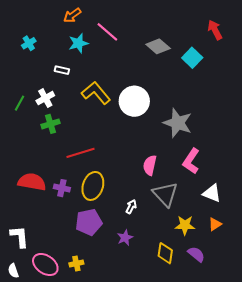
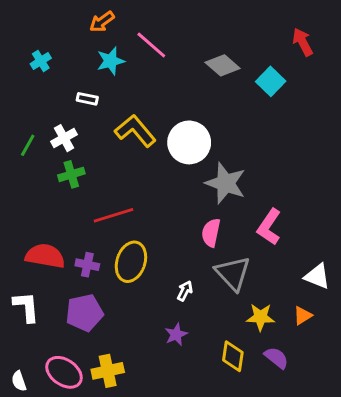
gray star: (178, 123) -> (226, 183), moved
white triangle: (212, 193) -> (317, 276), moved
purple pentagon: (89, 222) -> (84, 313), moved
white L-shape: (19, 237) -> (26, 307), moved
yellow cross: (76, 263) -> (108, 371), size x1.5

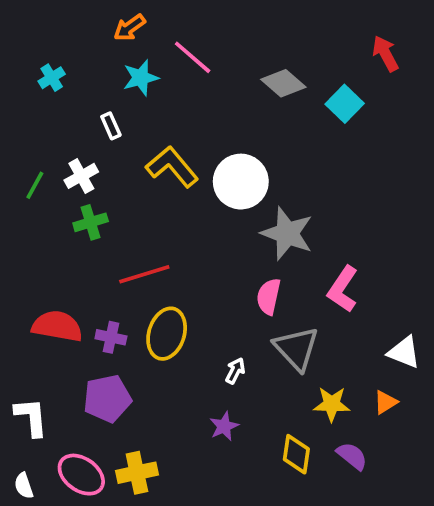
white rectangle: (87, 99) -> (111, 126), turned 54
white L-shape: (26, 307) -> (31, 417), moved

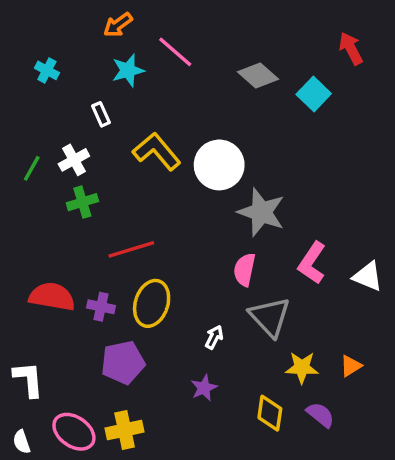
cyan cross: (52, 78) -> (47, 70), turned -30
white triangle: (404, 352) -> (368, 276), moved
purple pentagon: (107, 399) -> (123, 362), moved

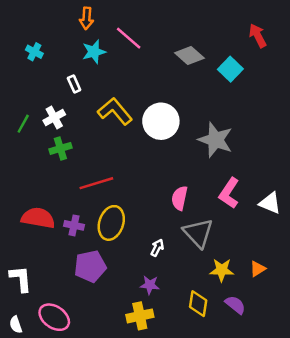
orange arrow: (118, 25) -> (86, 18), turned -50
gray star: (261, 212) -> (215, 140), moved
purple star: (204, 388) -> (150, 285), turned 30
yellow cross: (125, 430) -> (140, 316), moved

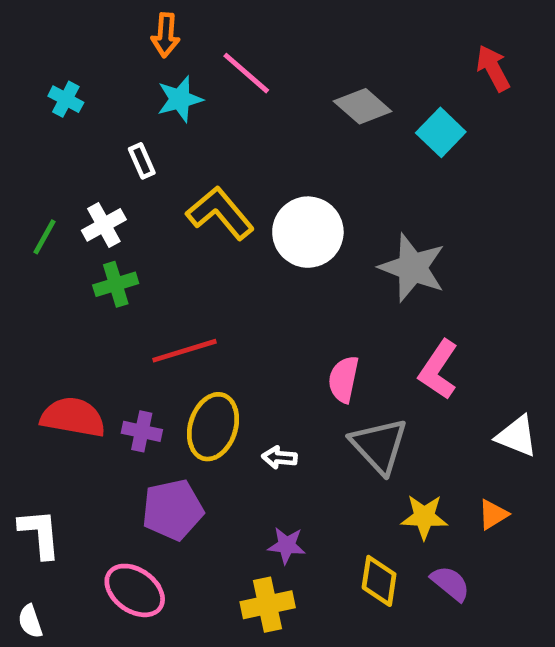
white triangle: (270, 203) -> (517, 436), moved
white arrow: (157, 248) -> (279, 458), moved, turned -112
pink ellipse: (54, 317) -> (135, 590), moved

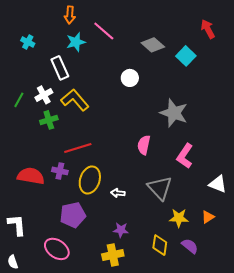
white rectangle: (142, 161) -> (60, 68), size x1.6
yellow L-shape: (220, 213) -> (75, 100), moved
white circle: (308, 232) -> (130, 78), moved, size x0.6
pink semicircle: (344, 379) -> (144, 145), moved
purple cross: (142, 431) -> (60, 171), moved

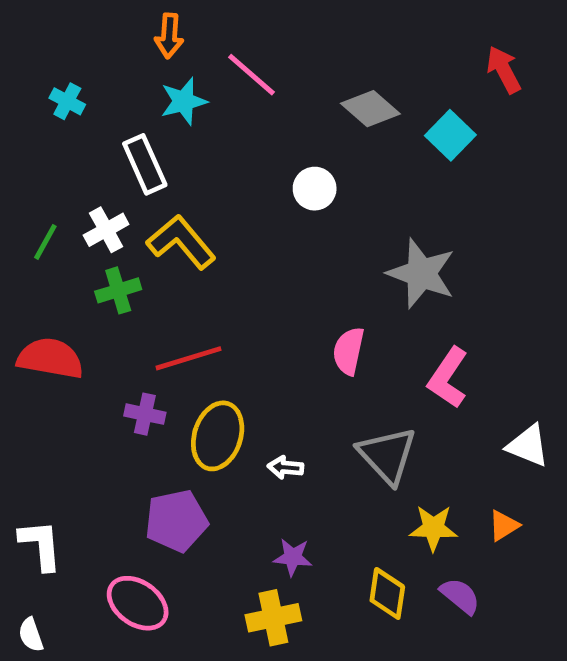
red semicircle: (31, 176) -> (50, 358), moved

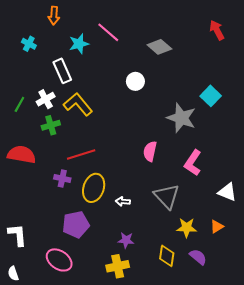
orange arrow: (169, 36) -> (54, 16), moved
cyan square: (450, 135) -> (211, 96), moved

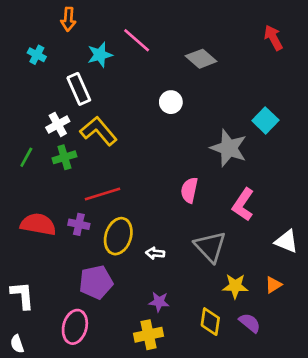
green line: (19, 104) -> (26, 157), moved
red semicircle: (22, 154) -> (38, 224), moved
pink ellipse: (59, 260) -> (75, 327), turned 70

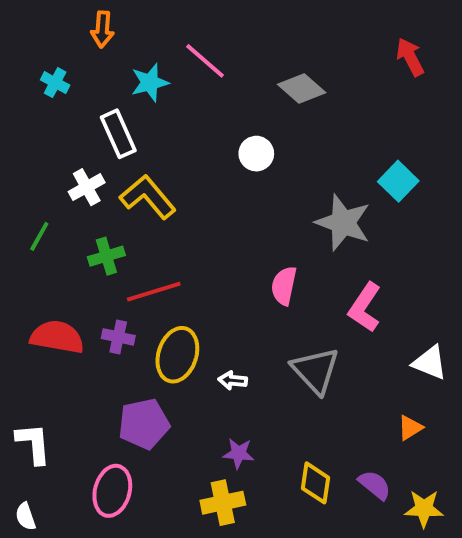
green cross: (64, 157) -> (106, 256), moved
yellow star: (235, 286) -> (424, 509), moved

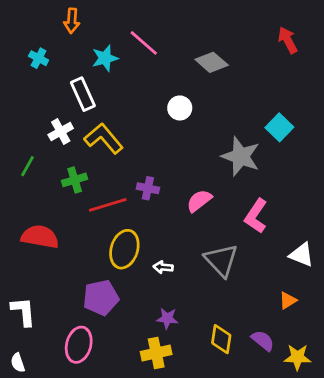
pink semicircle: (284, 286) -> (199, 201), turned 40
purple cross: (118, 337) -> (148, 188), moved

